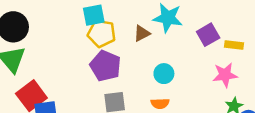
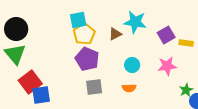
yellow pentagon: (102, 33) -> (84, 34), turned 30
pink star: (225, 75) -> (167, 66), moved

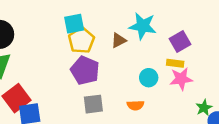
yellow rectangle: (186, 43) -> (175, 63), moved
cyan circle: (132, 65) -> (149, 78), moved

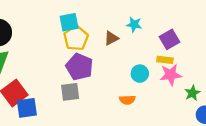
cyan star: (143, 26) -> (134, 25), size x0.6
gray square: (93, 104) -> (70, 92), moved
green star: (204, 108) -> (192, 93), moved

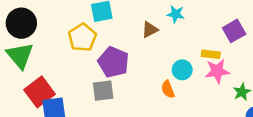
yellow pentagon: (76, 38) -> (82, 37), moved
purple square: (170, 39) -> (234, 31), moved
orange semicircle: (127, 100) -> (168, 89), moved, turned 70

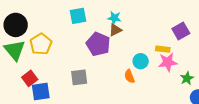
cyan star: (176, 14) -> (114, 18), moved
yellow pentagon: (82, 37) -> (41, 44), moved
purple pentagon: (113, 62) -> (98, 44), moved
red square: (39, 92) -> (30, 78), size x0.7

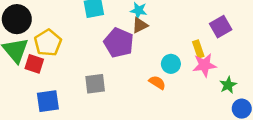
yellow rectangle: (163, 49) -> (198, 49), turned 64
orange semicircle: (129, 76) -> (157, 82), turned 144
red square: (30, 78) -> (34, 64), moved, turned -35

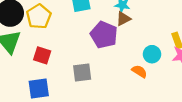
yellow pentagon: (48, 43) -> (39, 16), moved
red square: (34, 64) -> (42, 55), moved

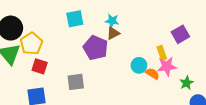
yellow pentagon: (39, 16) -> (31, 44), moved
orange semicircle: (139, 71) -> (152, 74), moved

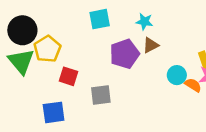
brown triangle: (113, 33) -> (151, 45), moved
purple pentagon: (96, 48) -> (125, 54), turned 30
red square: (40, 66) -> (68, 76), moved

